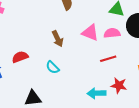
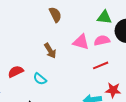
cyan semicircle: (53, 67) -> (40, 79), moved

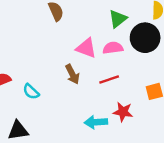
green triangle: (104, 17) -> (118, 19), turned -49
brown arrow: (50, 51) -> (72, 74), moved

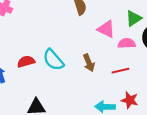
pink triangle: (86, 48) -> (106, 29), moved
cyan semicircle: (31, 92) -> (53, 60), moved, size x1.5

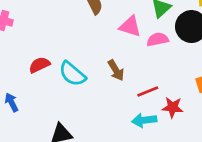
red semicircle: (26, 62) -> (39, 65), moved
red line: (120, 71) -> (148, 91), moved

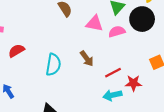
red semicircle: (39, 65) -> (16, 51), moved
cyan semicircle: (72, 74) -> (53, 65), turned -115

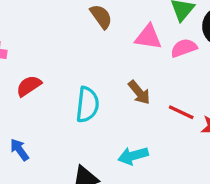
red line: (113, 73) -> (181, 112), turned 56
cyan arrow: (112, 95) -> (133, 156), moved

